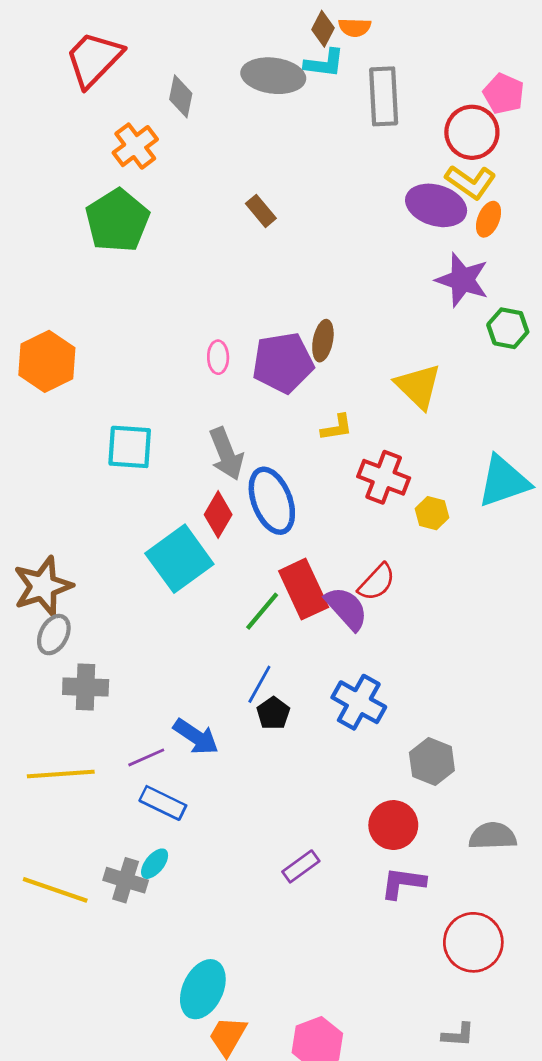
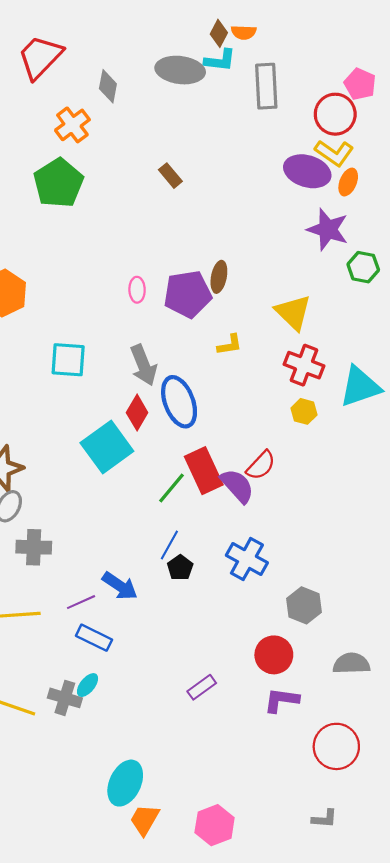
red cross: (384, 477) -> (304, 365), moved

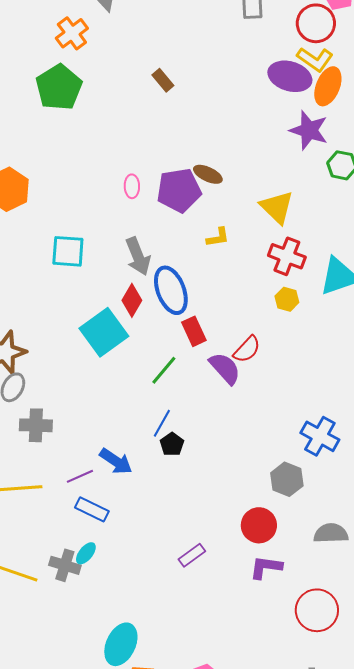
orange ellipse: (348, 182) -> (328, 86), size x1.5
brown ellipse: (219, 277) -> (208, 174), turned -76
red rectangle: (204, 471) -> (194, 331), moved, size x0.7
blue cross: (247, 559) -> (320, 436), moved

